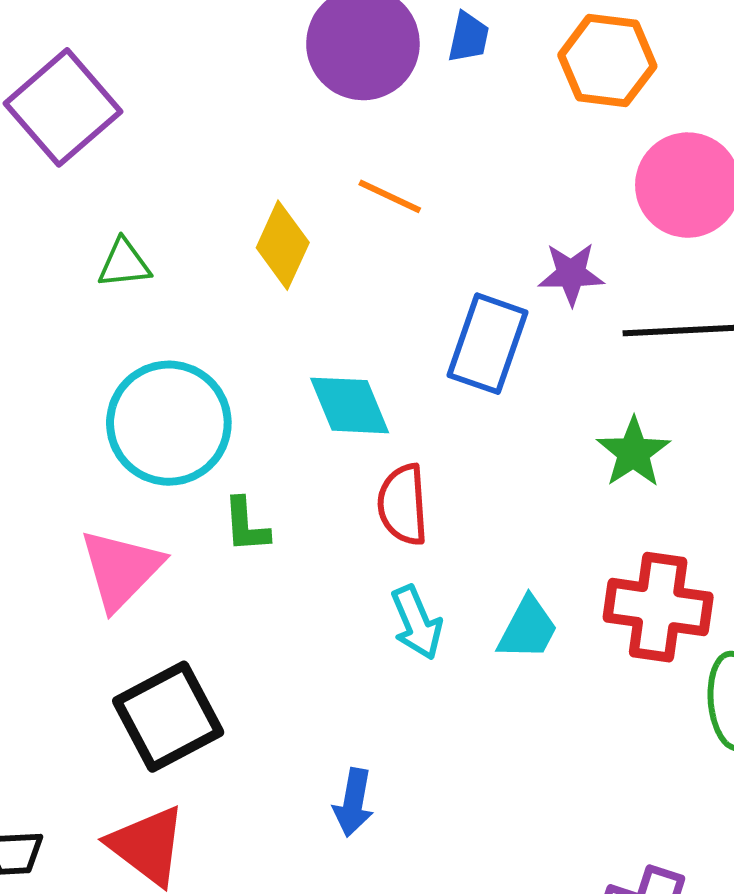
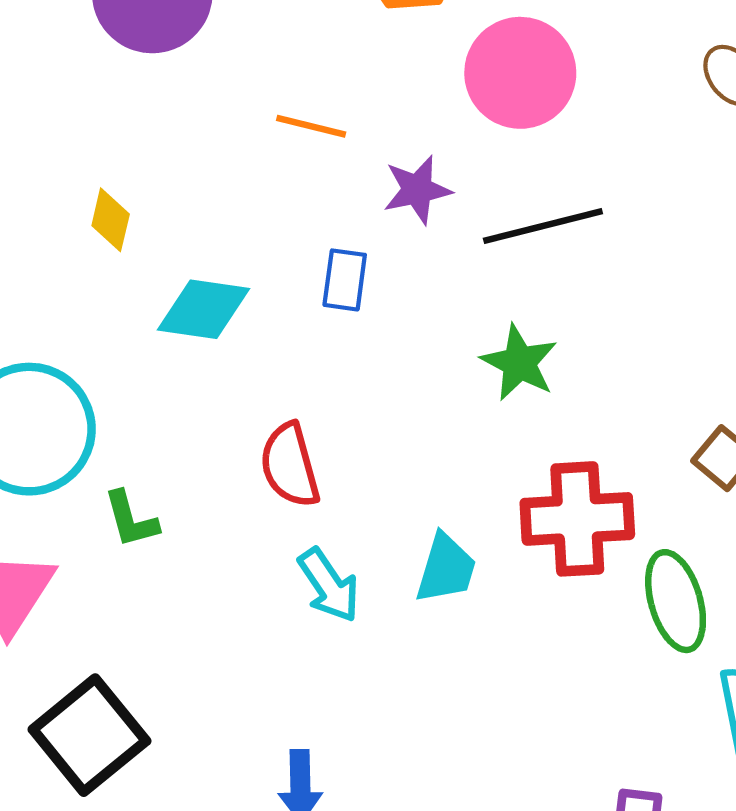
orange line: (390, 196) -> (311, 126), moved
yellow diamond: (283, 245) -> (111, 220), size x0.7
blue rectangle: (488, 344) -> (345, 280), size x0.6
cyan diamond: (350, 405) -> (203, 309), moved, turned -48

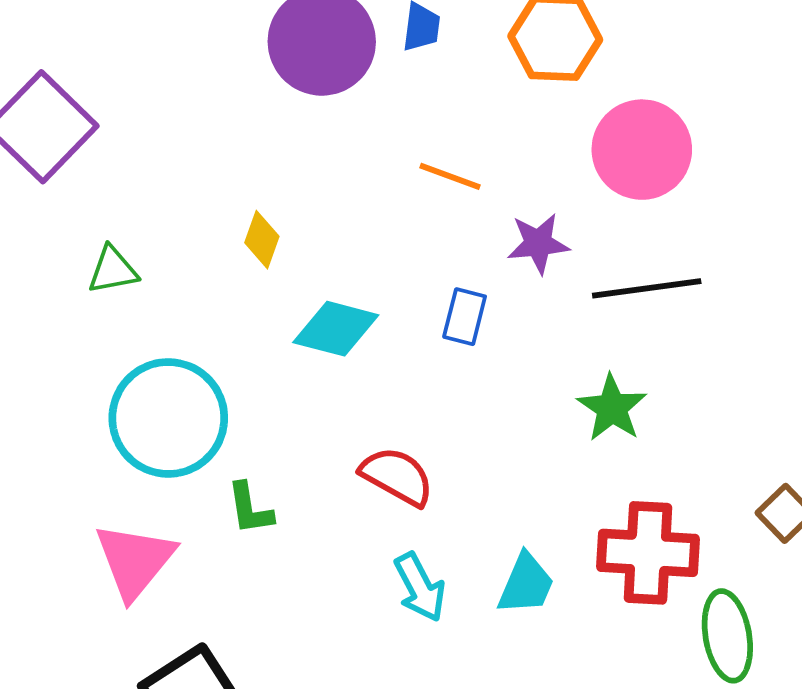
red semicircle: (290, 465) -> (397, 476), turned 128

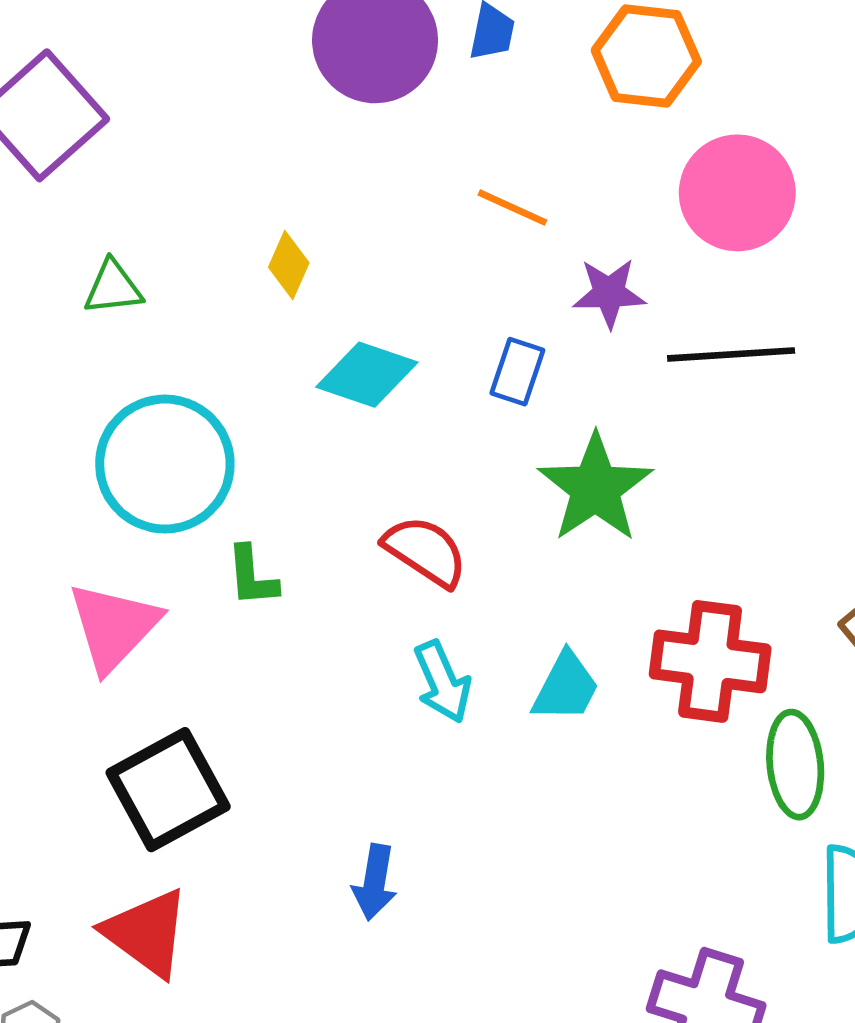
green star: (612, 408) -> (595, 488), moved, size x1.4

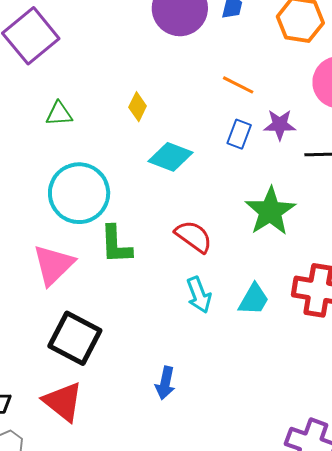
blue rectangle: (517, 372) -> (239, 134), moved
green L-shape: (252, 576) -> (116, 245), size x1.4
black square: (168, 790) -> (75, 338), turned -36

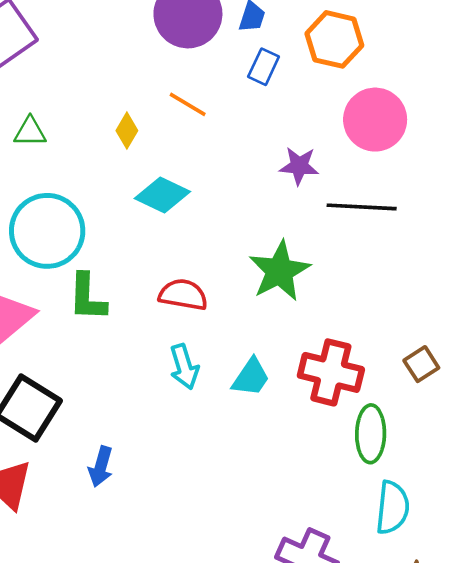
orange line: (238, 85) -> (188, 104), moved
blue rectangle: (239, 134) -> (264, 67), moved
red semicircle: (194, 236) -> (183, 295), turned -30
blue arrow: (165, 383) -> (101, 467), moved

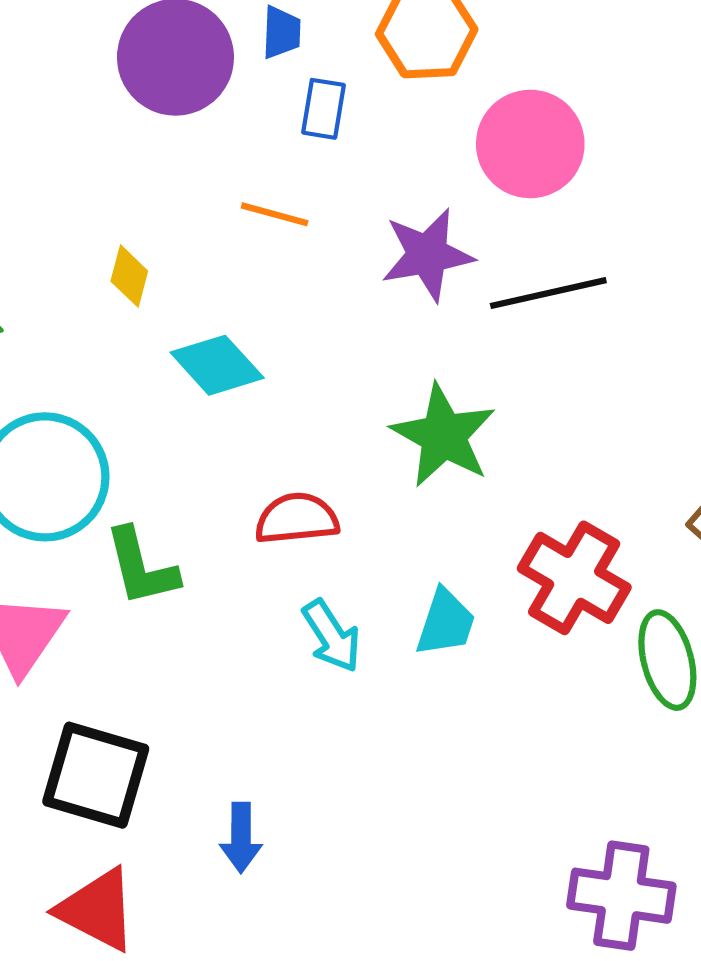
orange line: (188, 104) -> (275, 214), moved
purple star: (299, 166) -> (427, 255), size x1.4
cyan diamond: (162, 195) -> (217, 365), turned 38
red cross: (331, 372) -> (574, 578), turned 32

